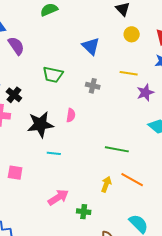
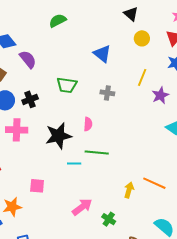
yellow line: (129, 73) -> (142, 77), turned -72
black cross: (14, 95) -> (30, 99), moved, turned 35
green line: (117, 149) -> (97, 153), moved
green cross: (84, 212) -> (109, 219), turned 32

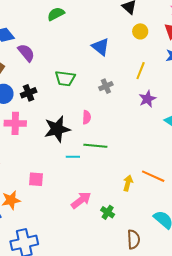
gray cross: (107, 93) -> (106, 86), turned -32
purple star: (160, 95) -> (147, 99), moved

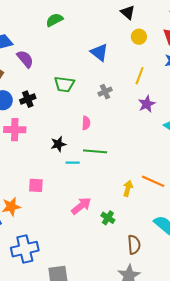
black star: (57, 129) -> (58, 144), moved, size x0.6

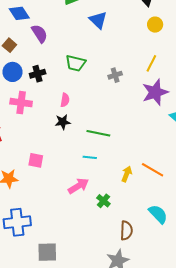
blue triangle: (99, 52) -> (98, 20), moved
purple star: (147, 104) -> (155, 92), size x1.5
pink semicircle: (86, 123) -> (65, 100), moved
cyan line: (73, 163) -> (90, 157), moved

